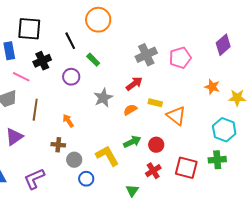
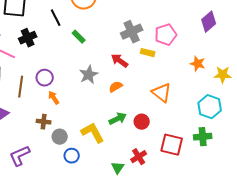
purple circle: (71, 77) -> (45, 78), moved
red arrow: (134, 84) -> (120, 61), turned -108
yellow rectangle: (155, 103) -> (148, 53), moved
red cross: (153, 171) -> (139, 157), moved

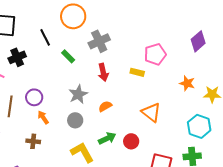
gray cross: (132, 32) -> (99, 41), moved
red arrow: (120, 61) -> (103, 72), moved, turned -138
gray circle: (60, 137) -> (75, 120), moved

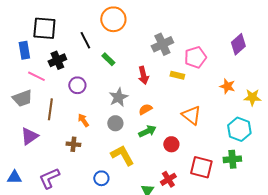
gray cross: (99, 41) -> (162, 44), moved
purple circle: (34, 97) -> (77, 85), moved
green arrow: (107, 138) -> (147, 131), moved

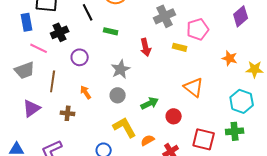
green rectangle: (108, 59) -> (111, 31), turned -32
orange semicircle: (145, 109) -> (148, 140), moved
brown cross: (73, 144) -> (68, 113), moved

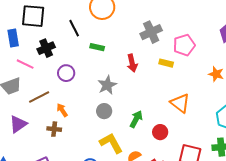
brown line: (53, 81) -> (39, 97), turned 55
orange arrow: (86, 92) -> (62, 110), moved
green arrow: (150, 103) -> (136, 119), turned -36

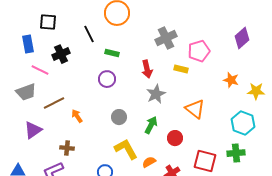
black square: (33, 16) -> (48, 22), size x0.7
purple circle: (66, 73) -> (107, 79), moved
gray star: (107, 85) -> (156, 94), moved
brown cross: (54, 129) -> (67, 148), moved

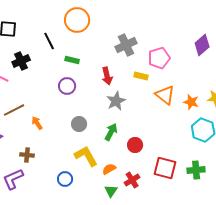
orange star: (231, 80) -> (191, 102), moved
orange triangle: (195, 109) -> (165, 95), moved
green cross: (236, 153) -> (196, 170), moved

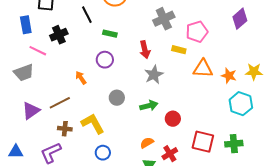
orange triangle: (165, 95) -> (203, 69), turned -35
brown line: (14, 110) -> (60, 103), moved
orange arrow: (37, 123) -> (81, 78), moved
green arrow: (111, 132) -> (149, 106), turned 48
yellow L-shape: (86, 156) -> (93, 124), moved

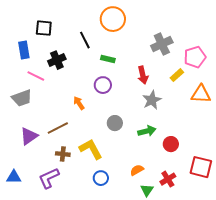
yellow rectangle: (179, 50) -> (177, 75), turned -56
orange semicircle: (147, 143) -> (137, 170), moved

